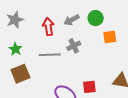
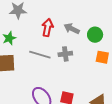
gray arrow: (72, 20) -> (72, 29), turned 35

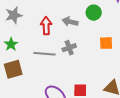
green circle: (95, 35) -> (94, 13), moved

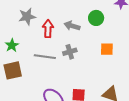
gray star: (14, 15) -> (27, 16), moved

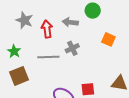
gray star: (27, 16) -> (24, 20), turned -30
orange square: (107, 49) -> (108, 39), turned 32

